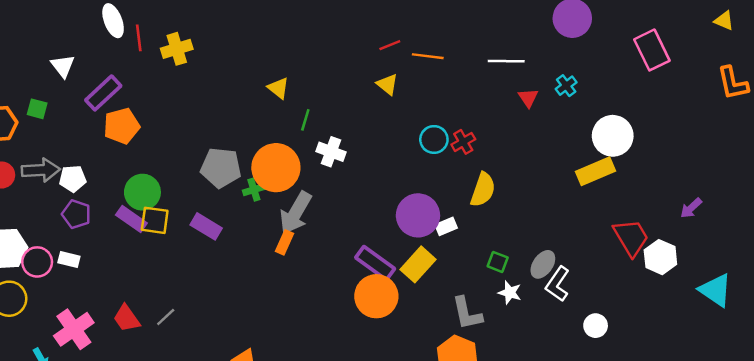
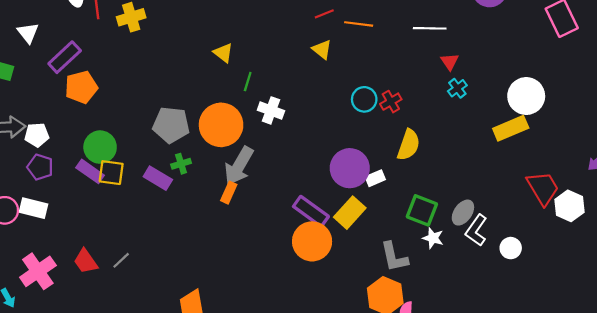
cyan cross: (566, 86) -> (457, 88), moved
green cross: (254, 190) -> (181, 164), moved
white rectangle: (69, 259) -> (33, 208), size x1.4
green square: (498, 262) -> (422, 210), size x1.6
white circle: (596, 326) -> (511, 248), moved

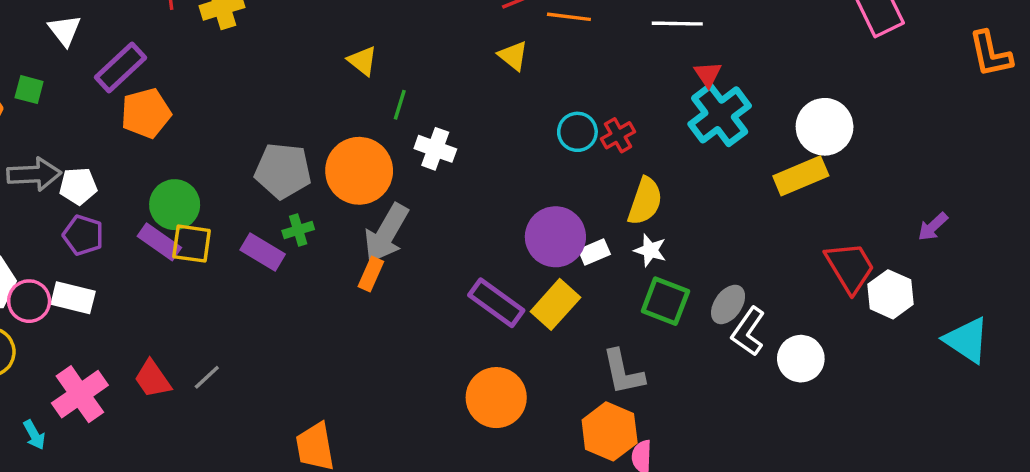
cyan cross: (457, 88) -> (720, 115), size x2.0
white star: (433, 238) -> (650, 250), moved
orange circle: (312, 241) -> (496, 398), moved
white circle: (511, 248) -> (801, 359), size x1.4

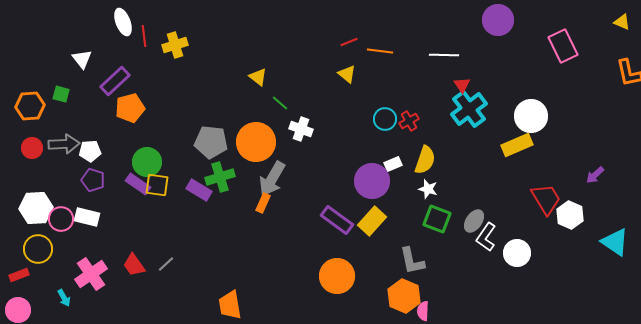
green line: (400, 105) -> (280, 103), turned -66
green cross: (298, 230) -> (220, 177), size x1.6
white rectangle: (594, 252) -> (393, 164), moved

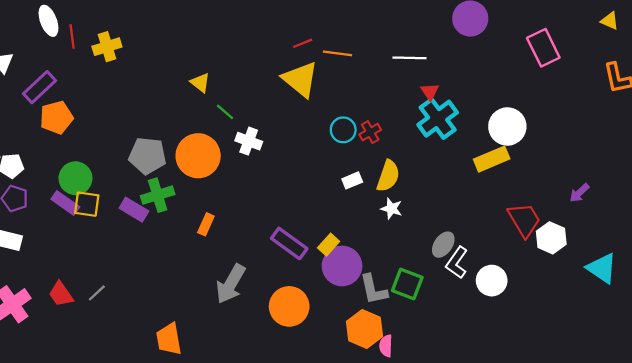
yellow triangle: (347, 74) -> (300, 79), size x1.8
gray arrow: (272, 179) -> (231, 284), moved
purple circle: (372, 181) -> (342, 266), moved
green square: (437, 219) -> (407, 284), moved
yellow rectangle: (372, 221) -> (329, 245), size x0.7

